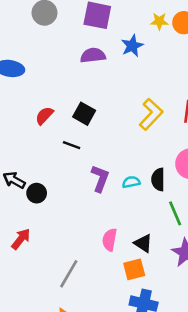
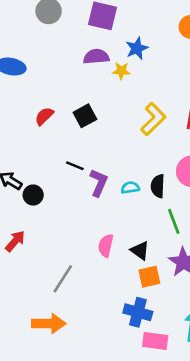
yellow star: (159, 21) -> (121, 71), moved
black square: (84, 114) -> (85, 116), turned 30
black line: (72, 145) -> (75, 166), moved
orange square: (134, 269) -> (149, 277), moved

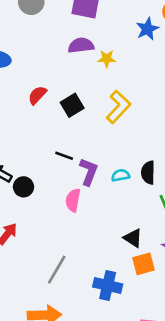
blue star: (137, 48) -> (147, 29), moved
red semicircle: (44, 116) -> (37, 95), moved
yellow L-shape: (153, 119) -> (118, 107), moved
pink semicircle: (106, 246) -> (73, 200), moved
blue cross: (138, 312) -> (108, 285), moved

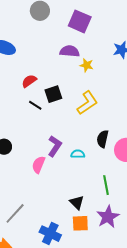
black line: (64, 156) -> (35, 105), moved
black semicircle: (148, 173) -> (103, 139), moved

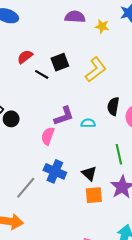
yellow star: (87, 65) -> (102, 26), moved
red semicircle: (29, 81) -> (25, 57), moved
purple L-shape: (55, 146) -> (64, 116), turned 40
blue cross: (50, 234) -> (55, 171), moved

